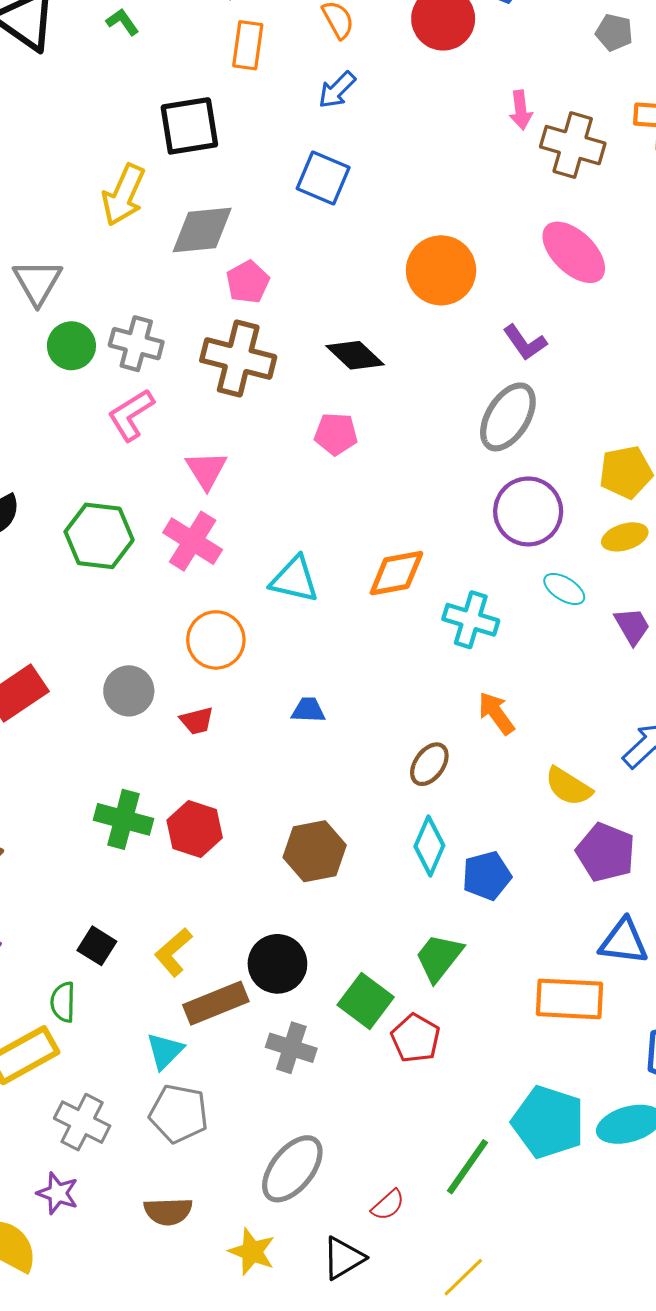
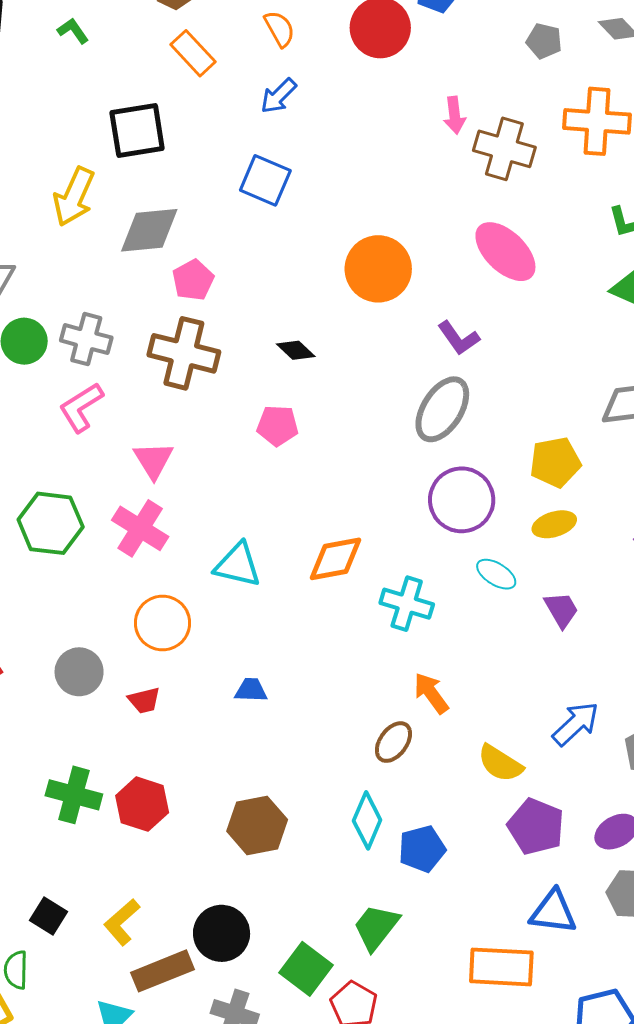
orange rectangle: (248, 45) -> (193, 53), turned -51
black diamond: (355, 355) -> (296, 350), size x0.7
brown ellipse: (429, 764) -> (393, 742), moved

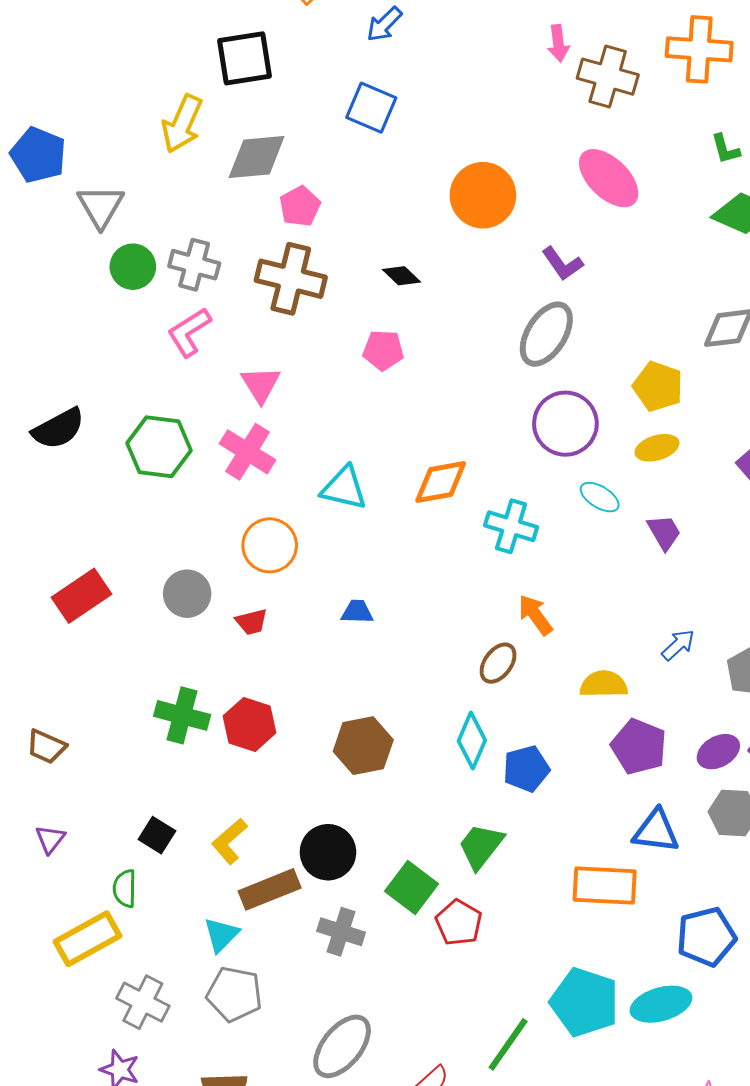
yellow pentagon: (555, 462) -> (658, 386), turned 30
blue arrow: (576, 724) -> (678, 645), size x0.7
yellow semicircle: (500, 763) -> (604, 684), turned 147

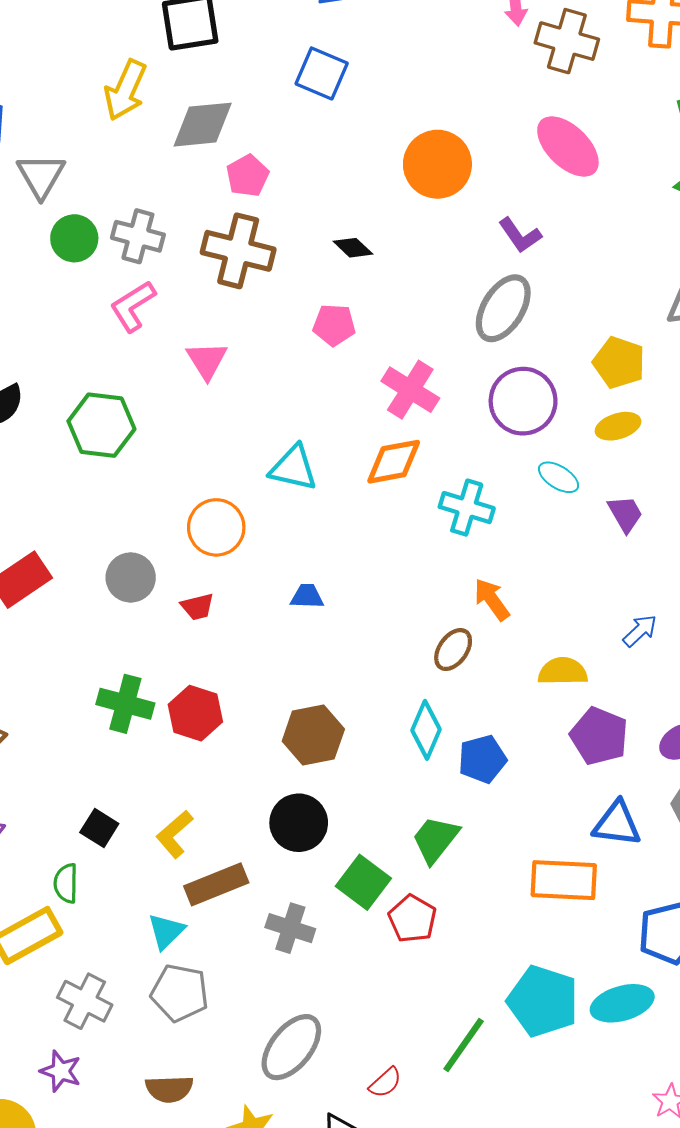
pink cross: (247, 452) -> (410, 390), moved
black circle: (328, 852) -> (299, 823), moved

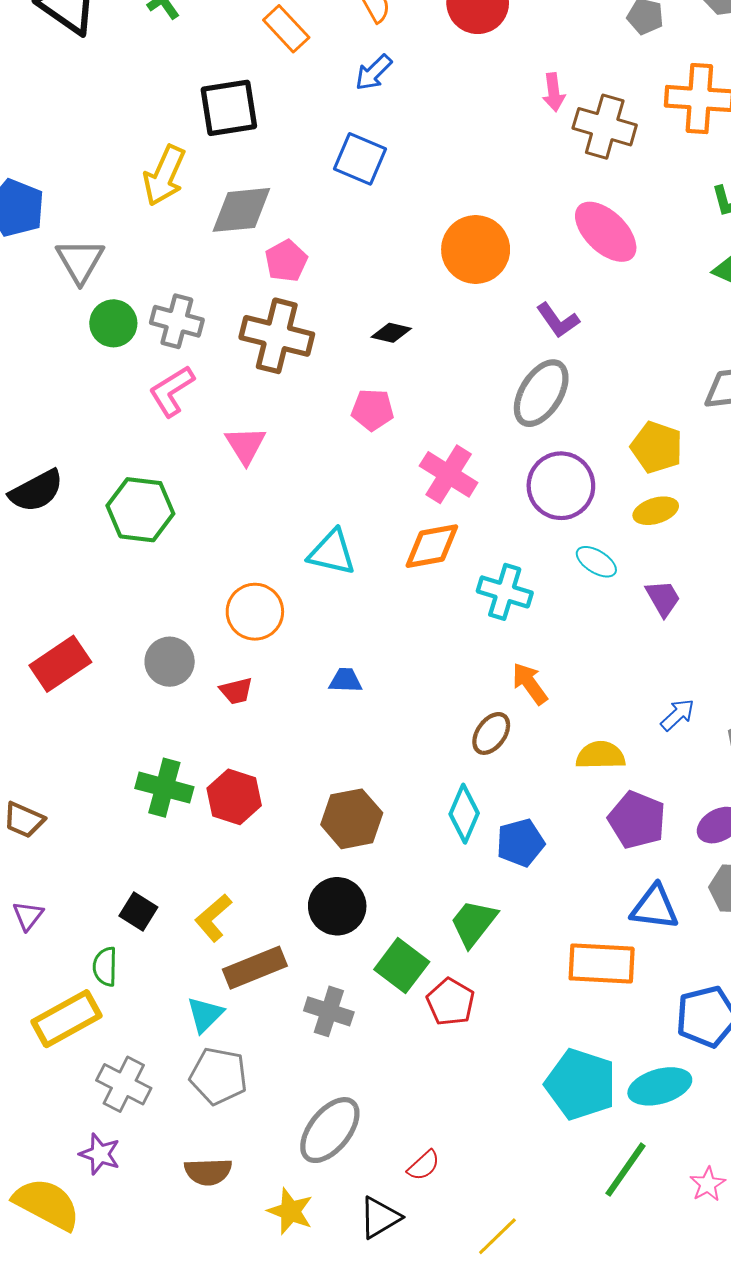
black diamond: (353, 248) -> (391, 333), turned -30
green line: (464, 1045) -> (625, 1170), moved

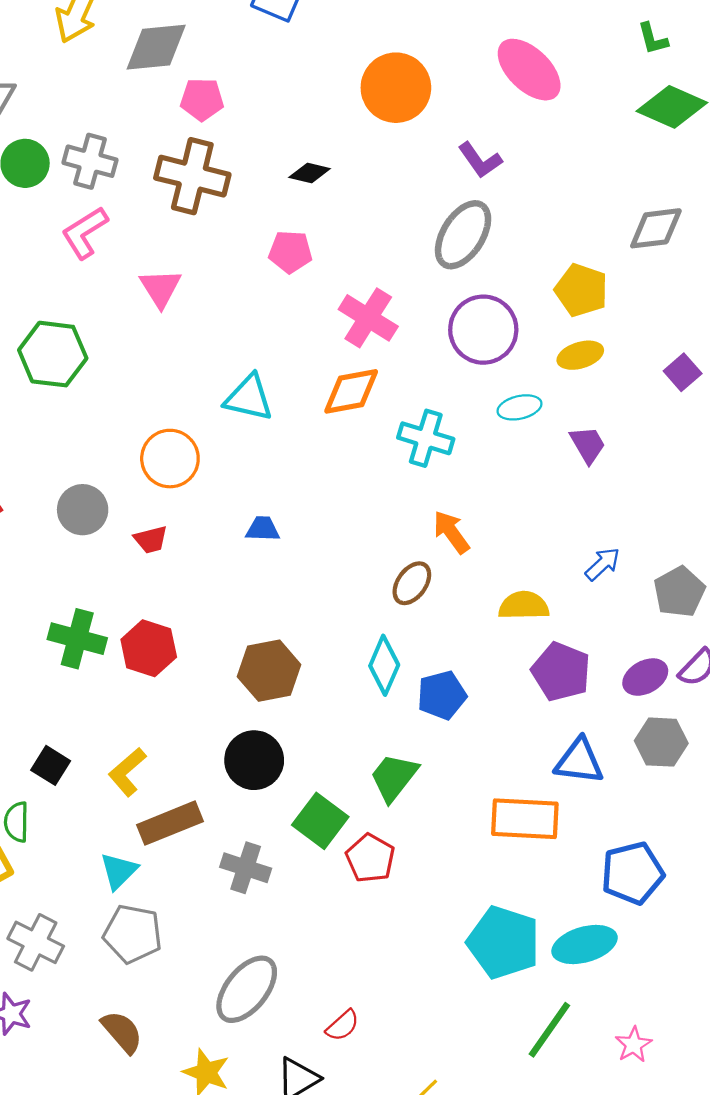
pink pentagon: (286, 261) -> (202, 99), turned 30
cyan ellipse: (596, 562) -> (520, 407), turned -45
brown semicircle: (208, 1172) -> (122, 1032), turned -129

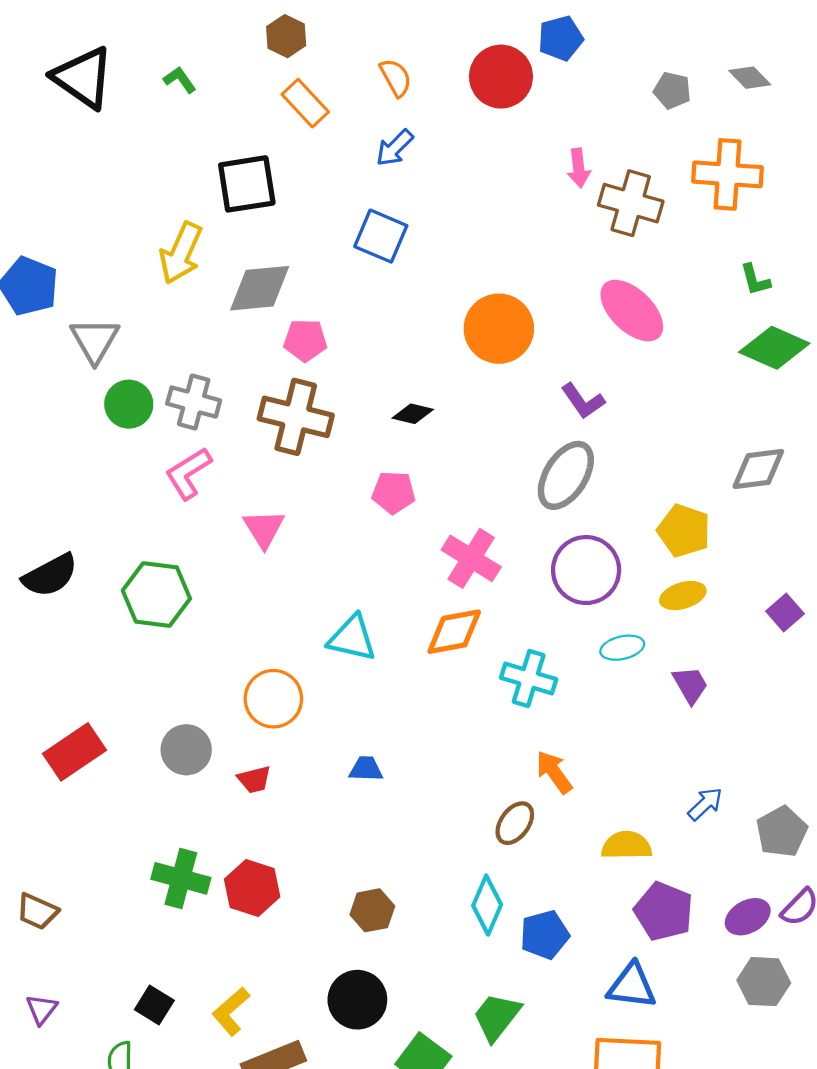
brown hexagon: (269, 671) -> (372, 910), size x0.7
blue triangle: (579, 761) -> (632, 986), moved

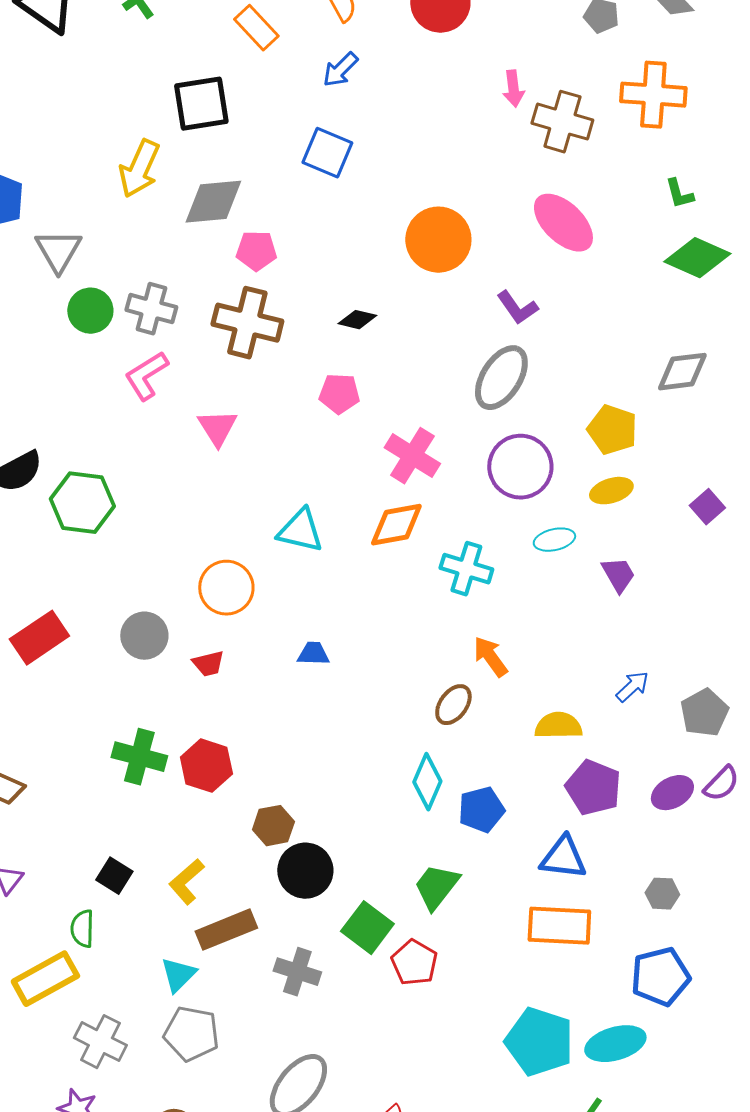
green hexagon: (156, 594) -> (82, 503), moved
brown hexagon: (372, 910) -> (273, 826), moved
gray hexagon: (764, 982) -> (662, 894), moved, size x0.7

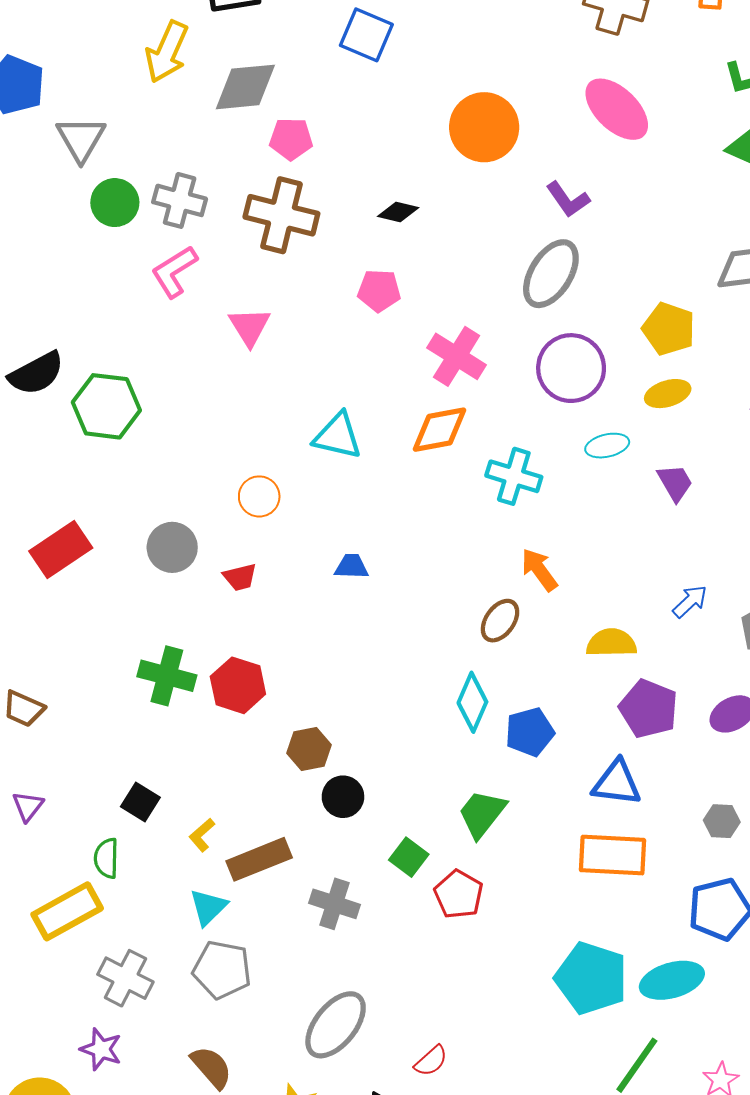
orange circle: (226, 588) -> (259, 496), size x0.7
black circle: (305, 871) -> (343, 797), size x0.7
yellow L-shape: (186, 882) -> (202, 835), moved, size x0.7
green square: (367, 928) -> (409, 857), size x0.7

